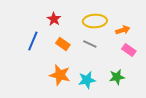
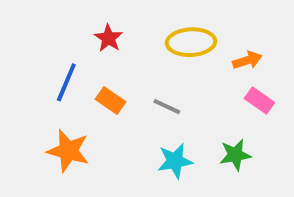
orange rectangle: (63, 44) -> (111, 101), moved
gray line: (90, 44) -> (167, 107), moved
orange star: (60, 75) -> (68, 151), moved

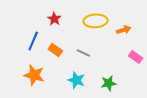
pink rectangle: (259, 101) -> (136, 57), moved
green star: (235, 155) -> (109, 83), moved
cyan star: (175, 161) -> (76, 80), moved, turned 30

